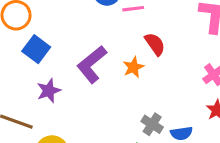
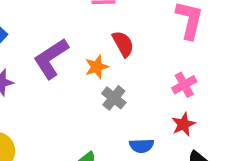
gray cross: (152, 124) -> (114, 98), moved

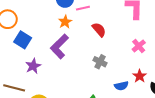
orange star: (97, 67) -> (65, 22), moved
red star: (183, 124) -> (140, 76), moved

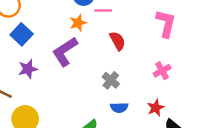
blue semicircle: (121, 86) -> (119, 108), moved

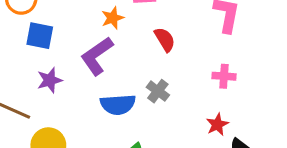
blue square: (22, 34) -> (40, 36), turned -30
pink cross: (162, 71) -> (224, 76), turned 35
blue semicircle: (119, 108) -> (118, 105), moved, size x1.5

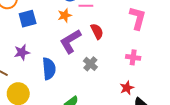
blue square: (40, 36) -> (28, 19), moved, turned -30
purple L-shape: (97, 56) -> (70, 41), moved
blue semicircle: (118, 105) -> (49, 69), moved, turned -95

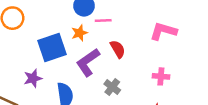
pink L-shape: (138, 18) -> (163, 31), turned -85
blue square: (28, 19) -> (52, 48), moved, size x1.4

